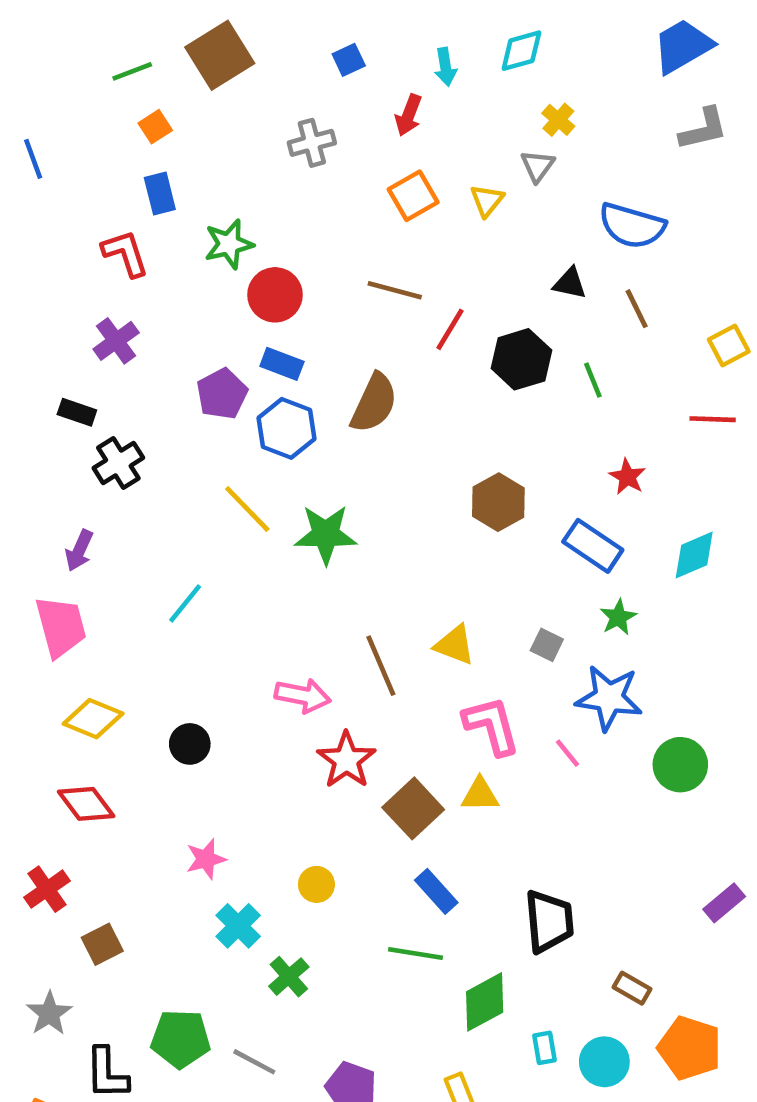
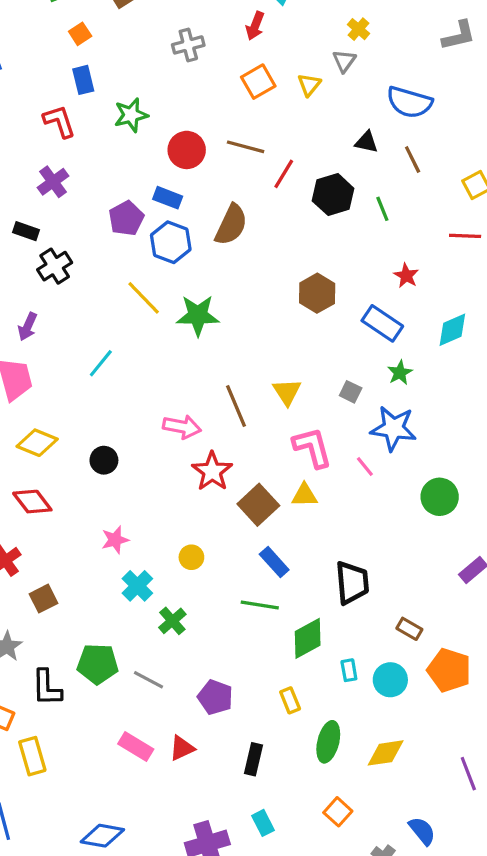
red circle: (275, 295) -> (187, 150), moved
yellow triangle: (455, 645) -> (287, 392), turned 36
green circle: (680, 765) -> (440, 497), moved

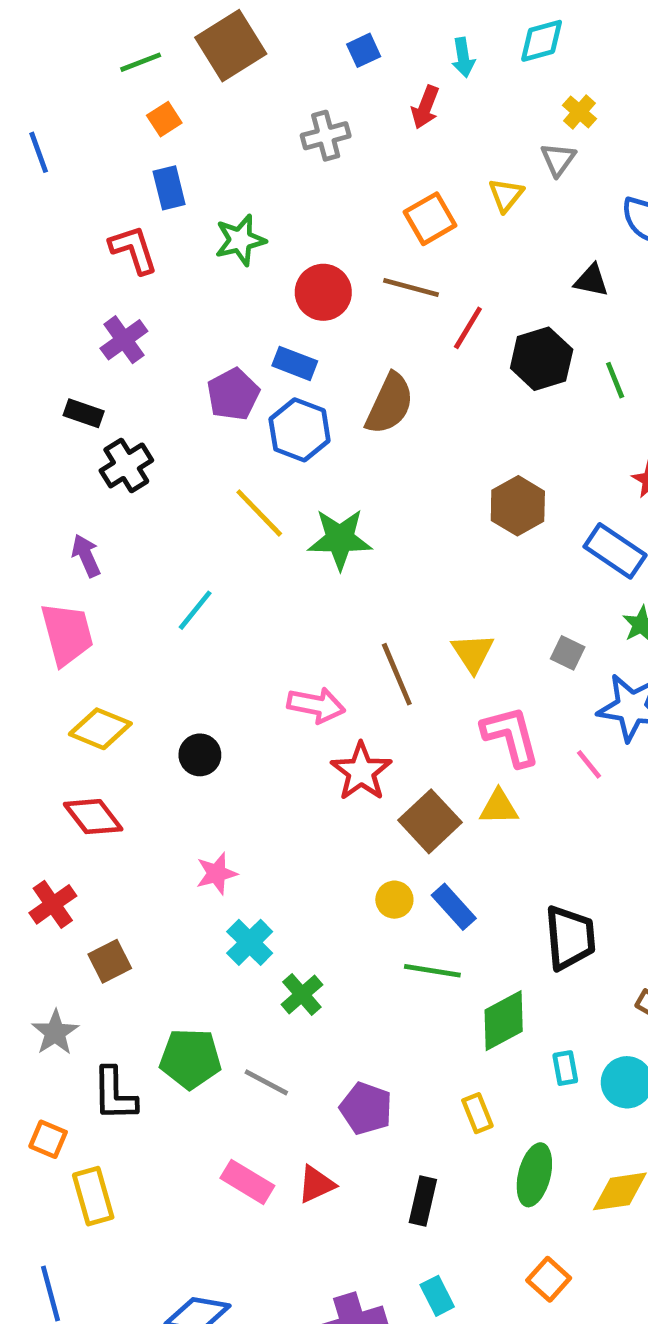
orange square: (258, 82) -> (430, 219), moved
purple arrow: (28, 327) -> (86, 556), turned 132
yellow circle: (191, 557) -> (394, 900), moved

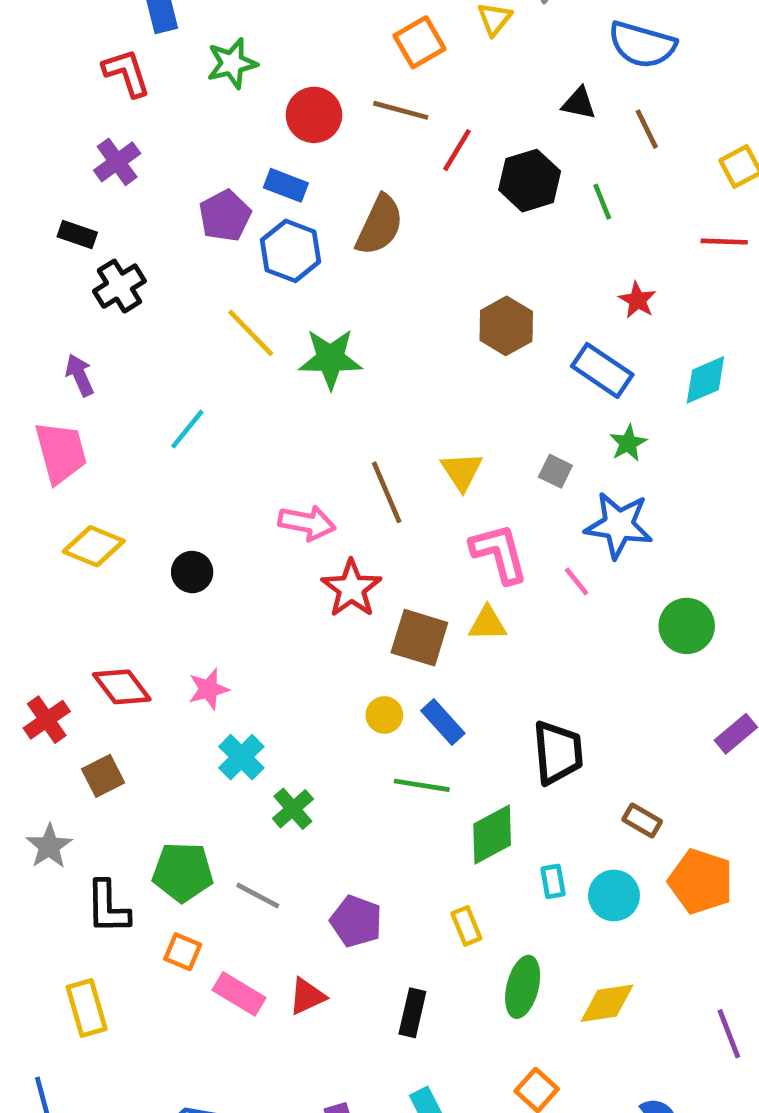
red diamond: (93, 817) -> (122, 687), moved
brown square: (430, 821) -> (419, 638), turned -30
orange square: (48, 1139) -> (183, 952), moved

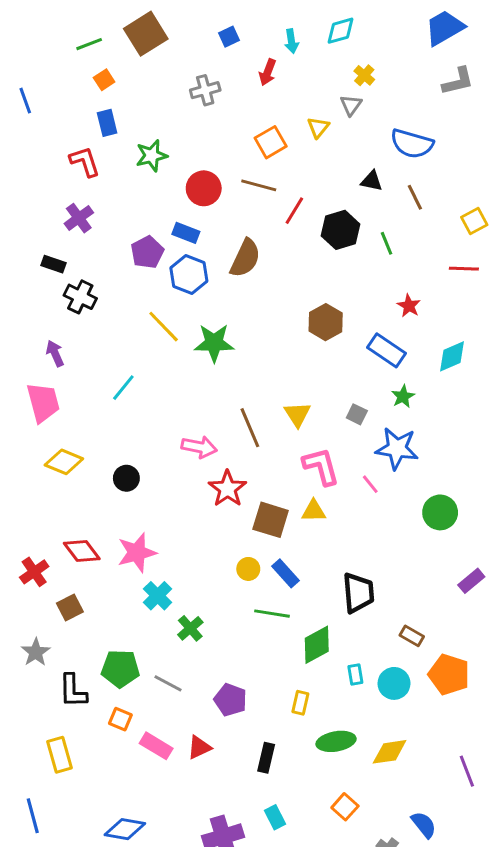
black cross: (119, 286) -> (80, 297), turned -32
pink star: (209, 689) -> (137, 553), size x1.5
yellow rectangle: (466, 926) -> (300, 703), turned 35
green ellipse: (523, 987) -> (336, 741), turned 66

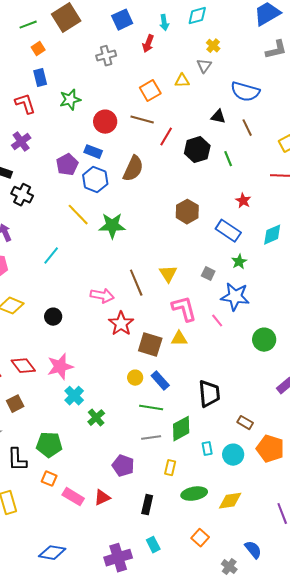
blue square: (229, 37) -> (122, 20), size x1.5
yellow triangle: (318, 127) -> (182, 81), turned 49
gray line: (168, 683) -> (151, 438), moved, turned -36

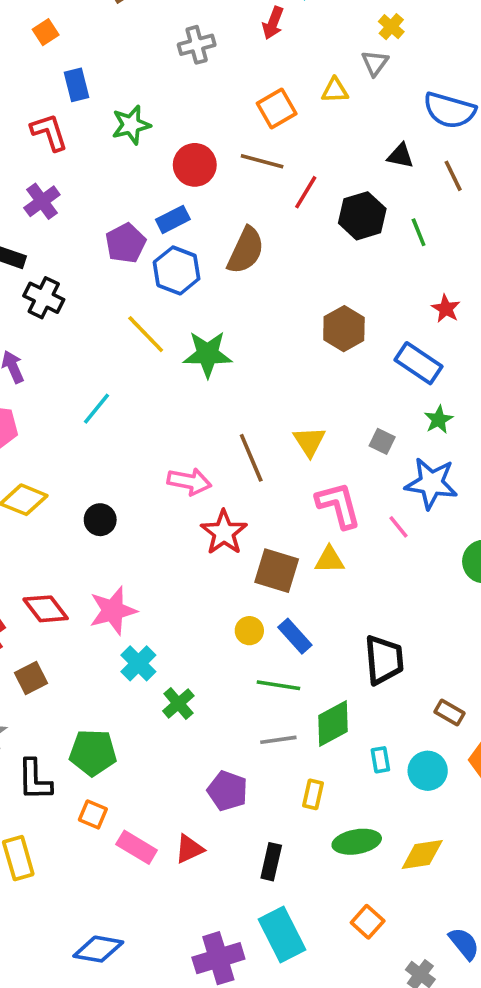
orange square: (38, 49) -> (46, 32), moved
blue rectangle: (93, 152) -> (173, 219), turned -48
cyan rectangle: (153, 545) -> (282, 934), size x1.8

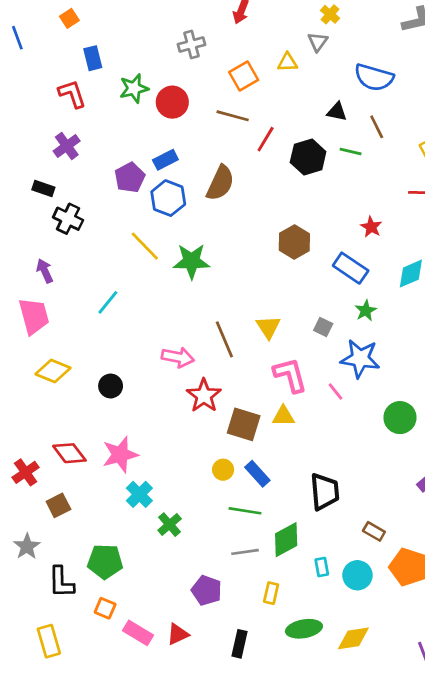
gray cross: (197, 45) -> (192, 45), moved
red circle: (195, 165) -> (172, 102), moved
green line: (419, 232) -> (351, 151), moved, turned -55

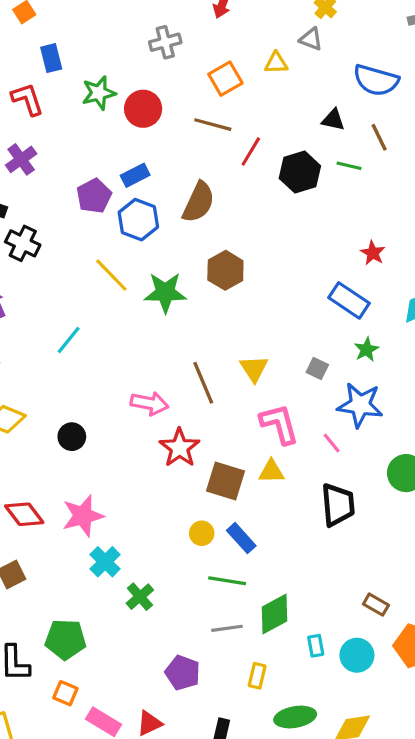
gray triangle: (318, 42) -> (311, 39), turned -45
brown hexagon: (294, 242) -> (225, 270), moved
black trapezoid: (325, 492) -> (338, 505), moved

